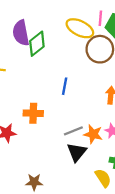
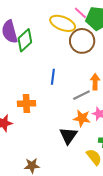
pink line: (100, 18) -> (80, 13), turned -48
gray line: (73, 131) -> (81, 95), moved

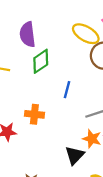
green diamond: (25, 40) -> (41, 61), moved

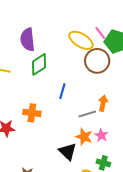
black triangle: (75, 155) -> (68, 152), turned -30

